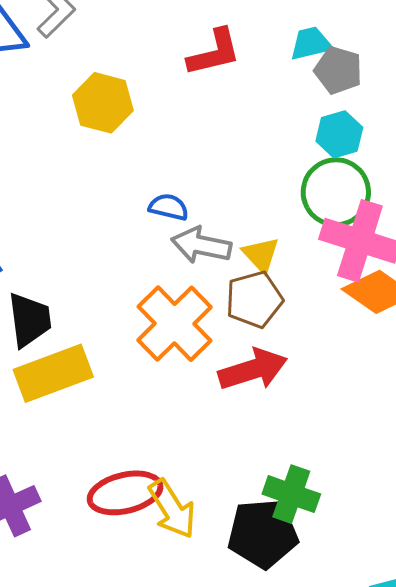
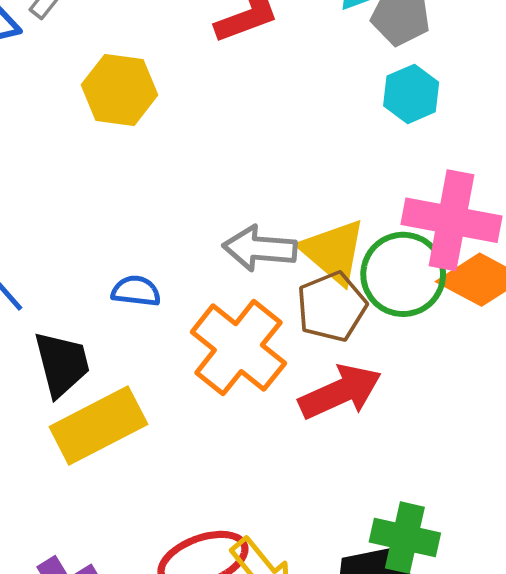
green circle: (336, 192) -> (403, 274), moved
blue semicircle: (169, 207) -> (136, 291), moved
yellow triangle: (261, 255) -> (333, 251), size x1.5

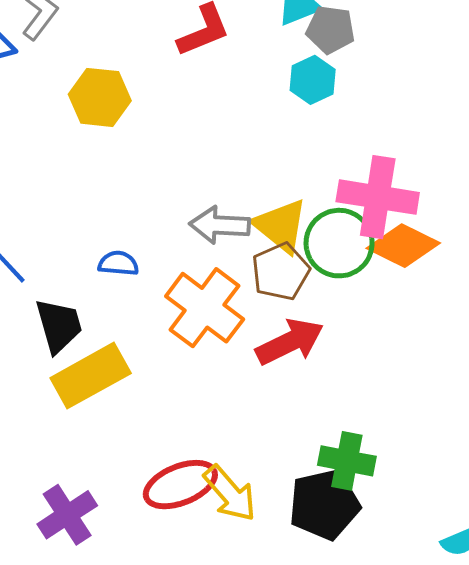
cyan hexagon: (411, 94) -> (313, 80), moved

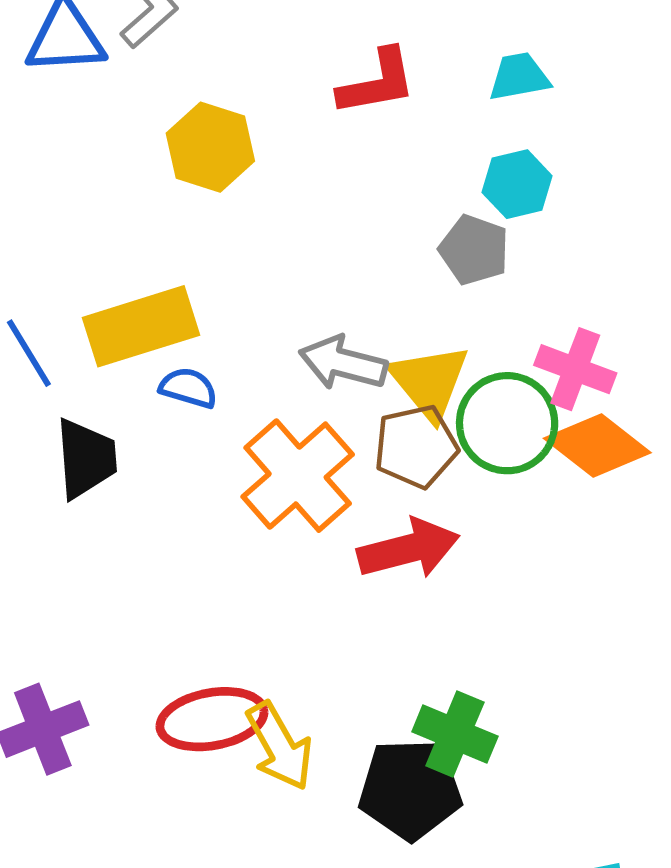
gray pentagon: (331, 30) -> (474, 250), moved
pink cross: (378, 197) -> (575, 369), size x0.7
yellow rectangle: (91, 376) -> (141, 326), moved

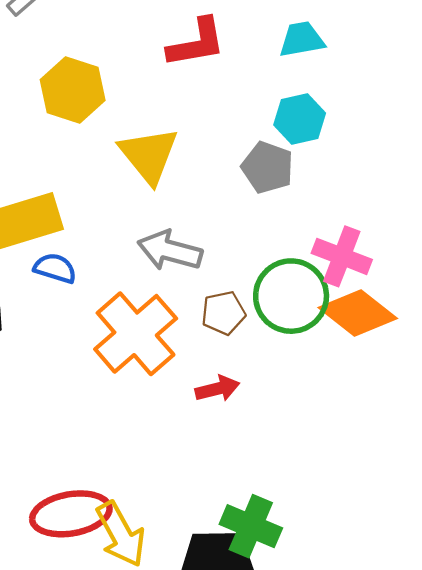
yellow triangle: (429, 382) -> (149, 155), moved
brown pentagon: (416, 447) -> (223, 313), size x0.7
red arrow: (409, 549) -> (217, 389), size x0.6

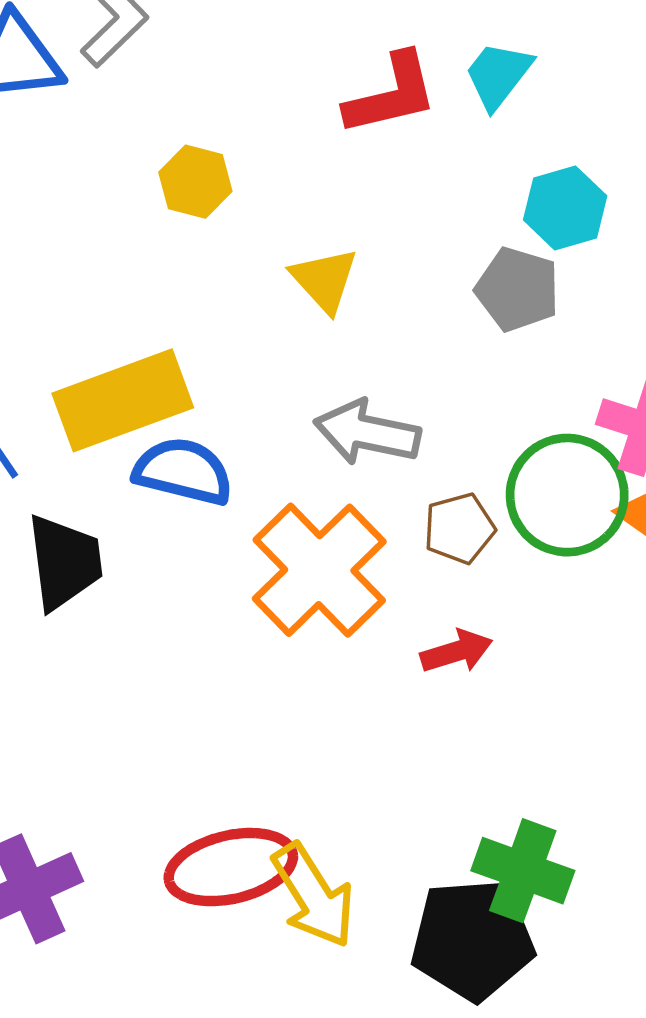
cyan trapezoid: (302, 39) -> (498, 75), moved, turned -39
yellow hexagon: (73, 90) -> (195, 182), size x0.7
yellow triangle: (149, 155) -> (324, 280), size x0.7
blue semicircle: (55, 268) -> (183, 471), size x1.4

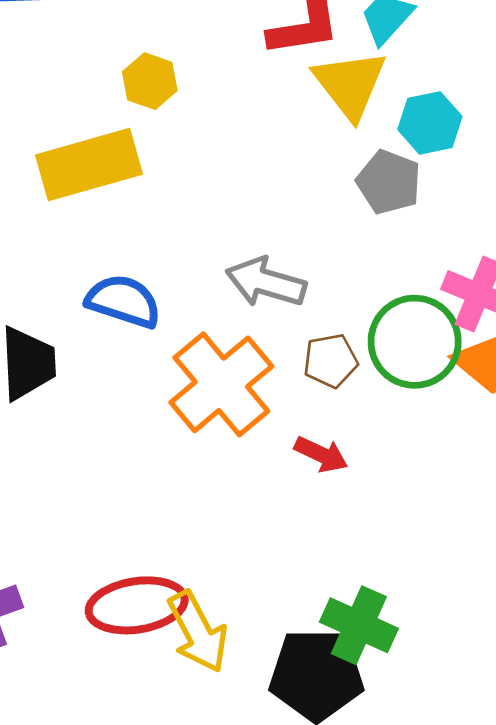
yellow triangle: (324, 280) -> (350, 84), moved, size x1.4
yellow rectangle: (123, 400) -> (89, 165), moved
red arrow: (456, 651) -> (321, 454), turned 38

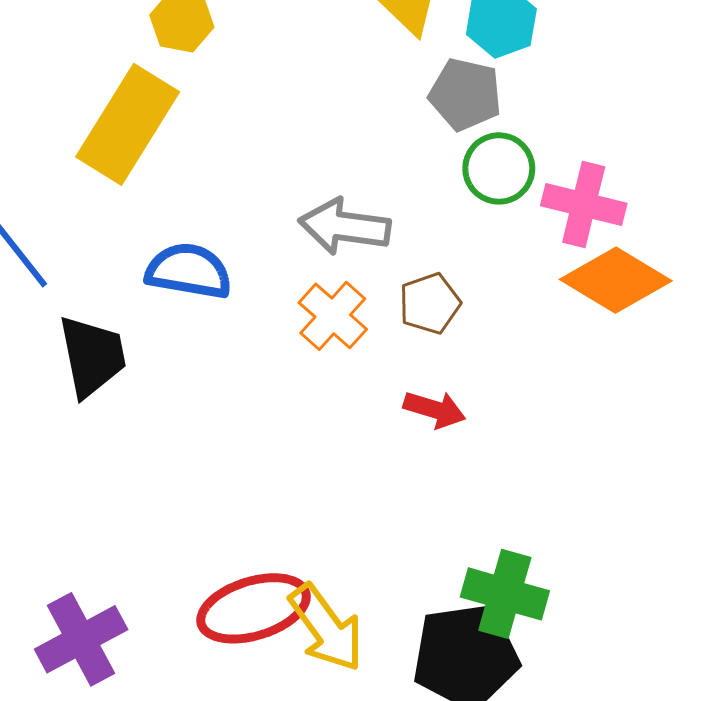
yellow rectangle: (89, 165) -> (128, 124), turned -34
green circle: (415, 342) -> (499, 168), moved, size x0.7
orange cross: (221, 384) -> (333, 316), moved, size x0.6

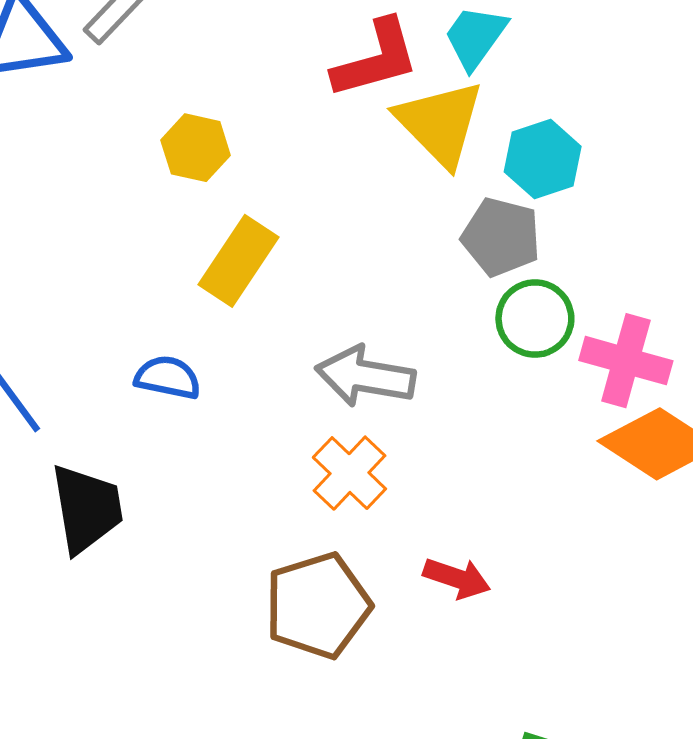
yellow rectangle: (128, 124) -> (239, 261), moved, size x0.7
blue semicircle: (189, 271) -> (168, 377), moved, size x0.7
brown pentagon: (430, 303) -> (318, 606), moved, size x1.6

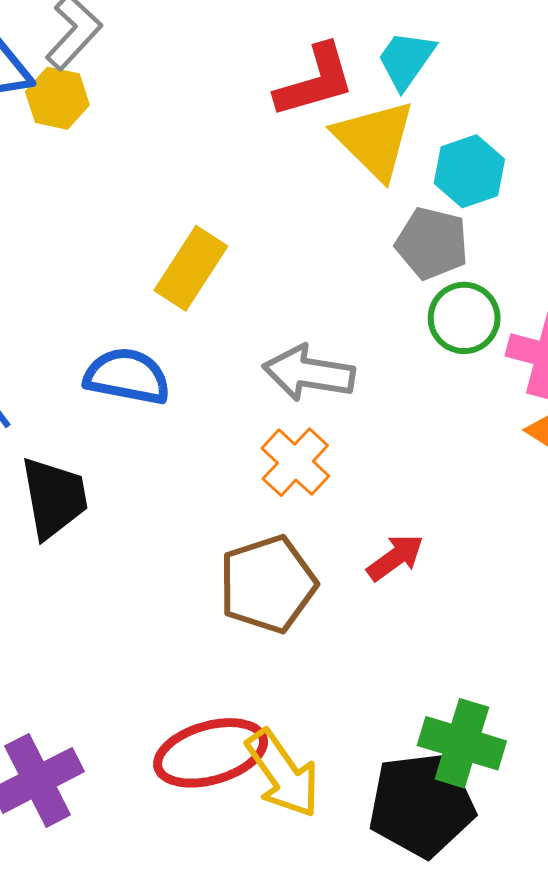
yellow hexagon: (196, 148) -> (57, 98), moved
blue semicircle: (168, 377) -> (127, 376), size x1.4
red arrow: (457, 578) -> (395, 558), turned -54

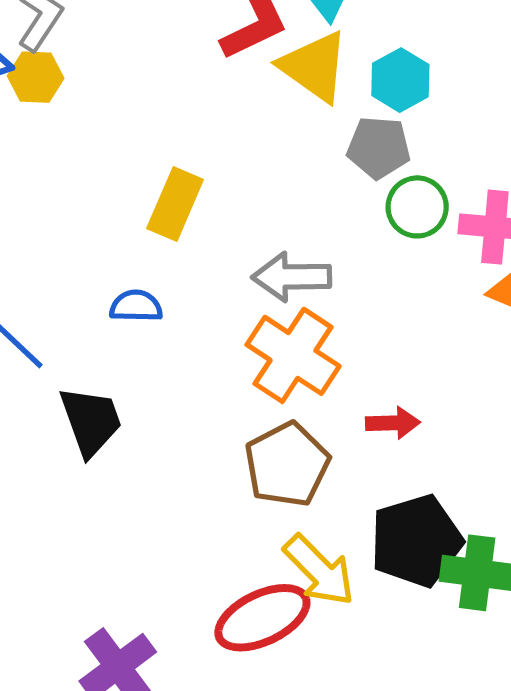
blue semicircle: (127, 376) -> (136, 306), size x0.7
orange cross: (295, 462) -> (293, 355), size x1.5
red arrow: (395, 558) -> (393, 423), turned 44
yellow arrow: (283, 774) -> (319, 570), moved
black pentagon: (422, 805) -> (416, 541), moved

